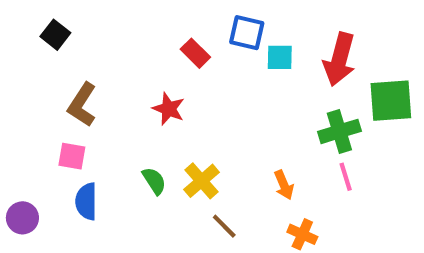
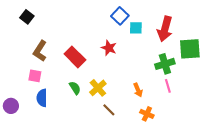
blue square: (247, 33) -> (120, 16), turned 30
red rectangle: (195, 53) -> (75, 57), moved, size x1.5
red star: (169, 109) -> (109, 48), moved

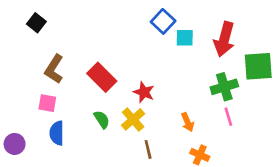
red star: (109, 48) -> (144, 92), moved
brown line: (109, 110) -> (148, 149), turned 32

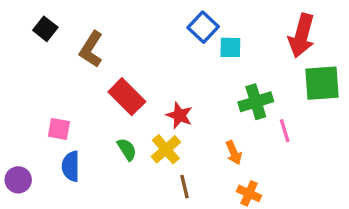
red arrow: (224, 39) -> (302, 36), moved
brown L-shape: (54, 69) -> (91, 49), moved
green cross: (224, 87) -> (256, 102), moved
pink line: (228, 117) -> (285, 131), moved

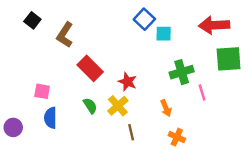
red arrow: (302, 36) -> (214, 25), turned 72

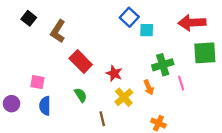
yellow cross: (118, 106) -> (124, 97), moved
orange arrow: (166, 108) -> (149, 87), moved
purple circle: (13, 127) -> (12, 104), moved
brown line: (131, 132) -> (102, 119), moved

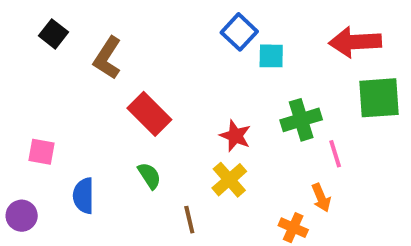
red star: (114, 73) -> (235, 136), moved
pink square: (37, 82) -> (42, 152), moved
orange arrow: (149, 87) -> (321, 198), moved
purple circle: (12, 104) -> (22, 216), moved

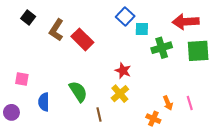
red rectangle: (149, 114) -> (82, 39), moved
green cross: (301, 120) -> (162, 48), moved
pink line: (335, 154) -> (190, 103), moved
green semicircle: (149, 176) -> (78, 92), size x1.5

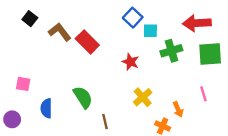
brown L-shape: (56, 30) -> (60, 32), turned 110
red star: (123, 71) -> (130, 62), moved
yellow cross: (120, 94) -> (143, 97), moved
pink line: (190, 103) -> (203, 94), moved

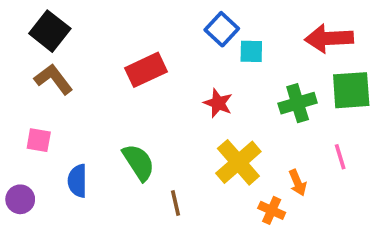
black square: (30, 19) -> (50, 31), size x1.5
brown L-shape: (60, 32) -> (53, 79), moved
red rectangle: (87, 42) -> (146, 70), turned -70
green cross: (171, 51) -> (298, 103), moved
yellow cross: (143, 97) -> (238, 162), size x1.4

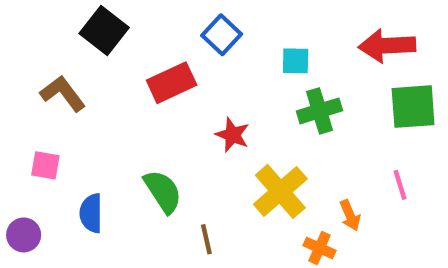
blue square: (222, 29) -> (222, 35), moved
black square: (50, 31) -> (104, 30), moved
red star: (218, 103) -> (232, 135), moved
green cross: (298, 103) -> (320, 111), moved

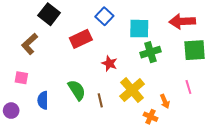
cyan square: (296, 61) -> (139, 29), size x1.5
brown L-shape: (63, 94) -> (30, 44), turned -95
brown line: (206, 239) -> (100, 100), moved

